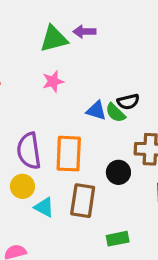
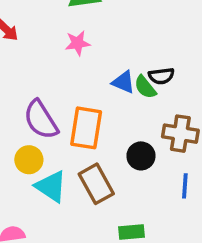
purple semicircle: (29, 151) -> (41, 120), turned -30
brown rectangle: (83, 201) -> (96, 184), turned -44
cyan triangle: (44, 207) -> (51, 186), size x1.4

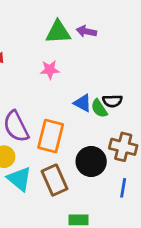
black circle: (141, 156) -> (91, 161), size x1.4

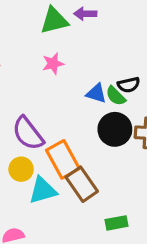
orange rectangle: (51, 136) -> (63, 159), moved, turned -32
black circle: (91, 161) -> (115, 129), moved
cyan triangle: (19, 179) -> (43, 190), turned -44

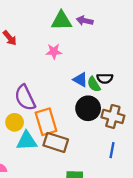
brown rectangle: (82, 184) -> (56, 142), turned -50

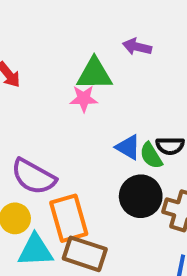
green triangle: (61, 21) -> (94, 74), moved
purple semicircle: (25, 98) -> (33, 177), turned -36

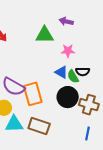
pink star: (84, 99) -> (68, 51), moved
orange rectangle: (69, 218) -> (33, 94), moved

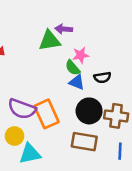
purple arrow: (66, 21) -> (64, 29), moved
green semicircle: (73, 77) -> (73, 68), moved
brown rectangle: (39, 126) -> (84, 142), moved

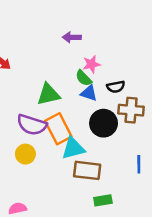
green triangle: (50, 41) -> (49, 94), moved
brown cross: (116, 116) -> (131, 110), moved
brown rectangle: (84, 142) -> (87, 170), moved
cyan triangle: (30, 154) -> (73, 148), moved

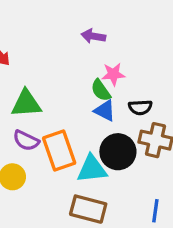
green triangle: (49, 94) -> (26, 103), moved
purple semicircle: (32, 125) -> (26, 140), size x0.7
cyan triangle: (73, 148) -> (92, 169), moved

